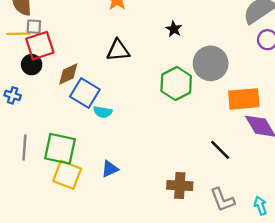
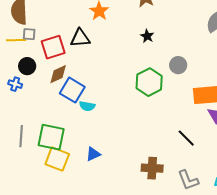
red square: (40, 46) -> (53, 47), moved
black triangle: (118, 50) -> (80, 38), moved
gray circle: (211, 63) -> (178, 65), size x0.6
blue cross: (13, 95) -> (15, 84), moved

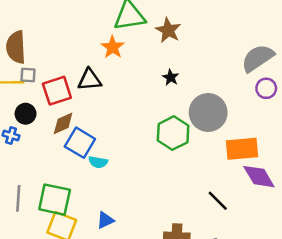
gray circle: (178, 65) -> (208, 112), size x1.8

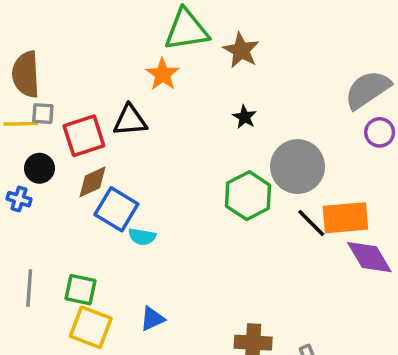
green square: (55, 200) -> (81, 290), size x0.7
black line: (218, 201) -> (311, 223), moved

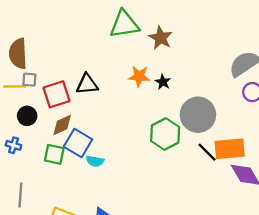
orange star: (163, 74) -> (139, 76), moved, turned -30
blue cross: (19, 199) -> (14, 145), moved
green square: (81, 290) -> (54, 154), moved

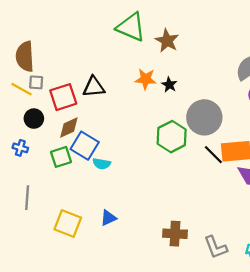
green triangle: (124, 24) -> (131, 27), turned 32
yellow line: (15, 86) -> (21, 89), turned 30
green square: (54, 154) -> (61, 157), turned -30

